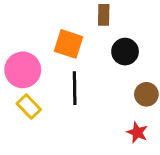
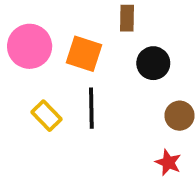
pink circle: (23, 70) -> (30, 46), moved
yellow rectangle: (29, 107) -> (46, 116), moved

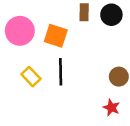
black circle: (153, 63) -> (111, 15), moved

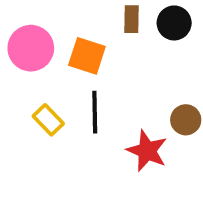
red star: (111, 108) -> (147, 151), moved, size x1.5

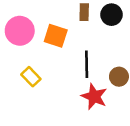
black line: (95, 112) -> (87, 64), moved

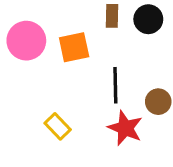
orange square: (56, 36) -> (74, 47), turned -30
yellow rectangle: (31, 77) -> (58, 126), moved

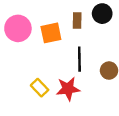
brown rectangle: (112, 16) -> (77, 20), moved
red star: (125, 128) -> (68, 89), moved, turned -30

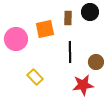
pink circle: (18, 28) -> (16, 39), moved
red star: (68, 89) -> (83, 85), moved

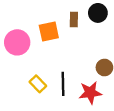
black line: (70, 52) -> (63, 84), moved

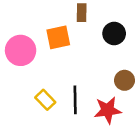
black circle: (98, 13) -> (114, 34), moved
brown rectangle: (74, 19) -> (82, 13), moved

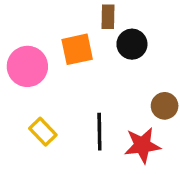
black circle: (114, 34) -> (132, 44), moved
yellow rectangle: (45, 100) -> (43, 132), moved

